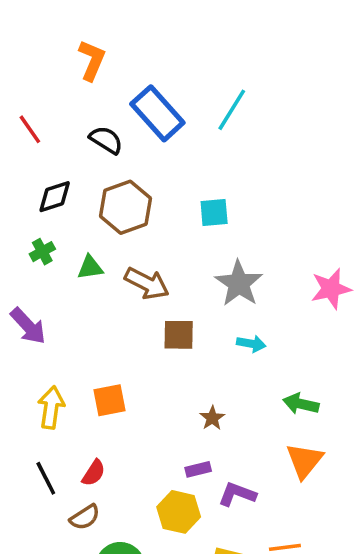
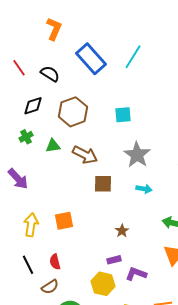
black semicircle: (106, 140) -> (50, 74), moved
red semicircle: (94, 473) -> (55, 262), turned 133

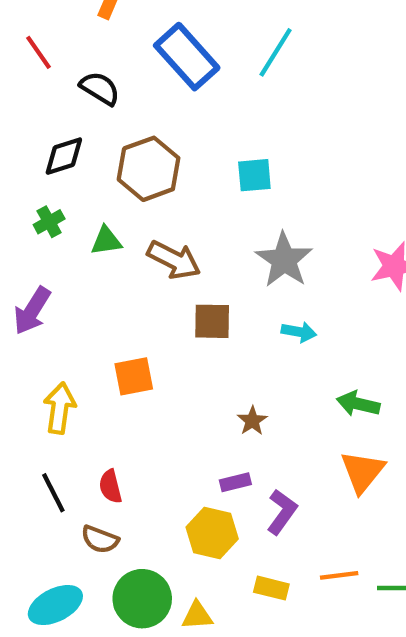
red line: (19, 68) -> (38, 52), moved
purple arrow: (18, 179) -> (32, 311), turned 75
orange square: (64, 221) -> (134, 376), moved
purple L-shape: (136, 274) -> (282, 512), turned 105
brown semicircle: (50, 287) -> (100, 539), turned 54

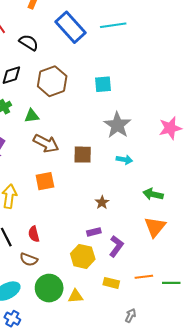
cyan line: (276, 52) -> (113, 25), turned 50
brown arrow: (174, 260) -> (46, 143), moved

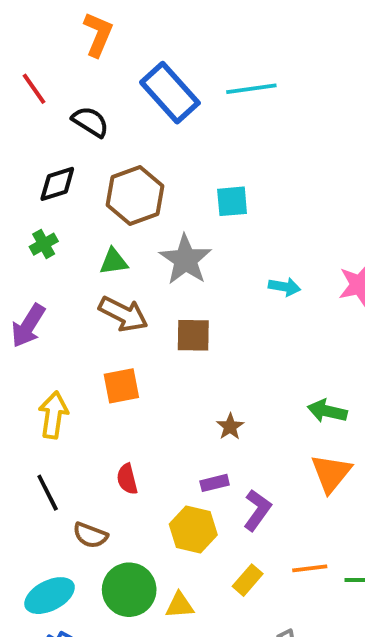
green triangle: (32, 116) -> (114, 262), moved
gray star: (117, 125) -> (185, 260), moved
cyan arrow: (124, 160) -> (284, 287), moved
red semicircle: (34, 234) -> (127, 479), moved
yellow rectangle: (111, 283) -> (248, 580), turned -63

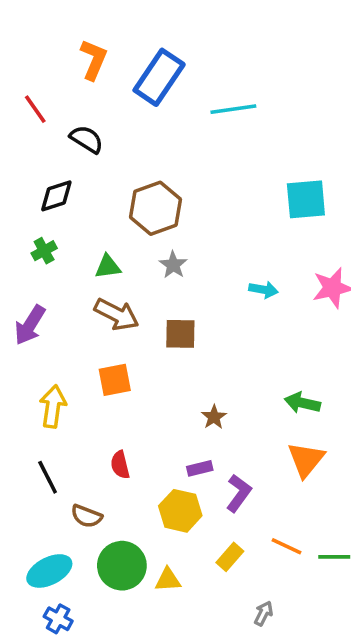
blue rectangle: (170, 93) -> (159, 77), moved, turned 76
brown hexagon: (135, 196) -> (156, 208), moved
cyan square: (232, 201) -> (306, 199), moved, size x1.4
gray star: (185, 260) -> (173, 265), size x0.6
orange line: (310, 568) -> (286, 546), turned 32

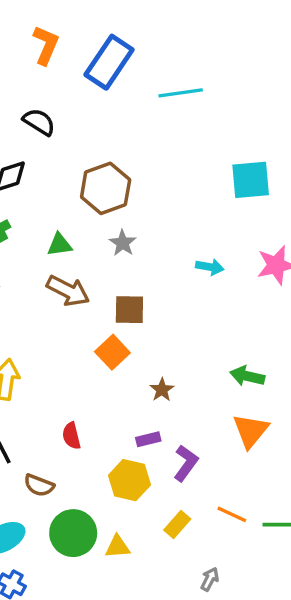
orange square: (115, 380) -> (112, 352), moved, turned -32

